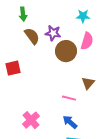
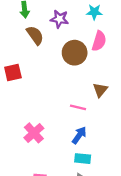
purple star: (53, 33) -> (59, 19), moved
blue arrow: (70, 122) -> (79, 135), turned 84

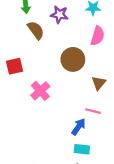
brown circle: (75, 53) -> (73, 59), moved
pink line: (78, 107) -> (93, 111), moved
pink cross: (34, 133) -> (40, 91), moved

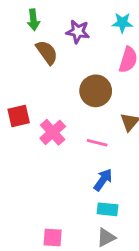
red square: (15, 66) -> (19, 116), moved
pink line: (93, 111) -> (97, 143), moved

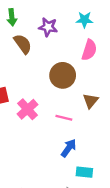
cyan rectangle: (107, 209) -> (84, 172), moved

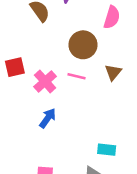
pink line: (64, 118) -> (76, 76), moved
blue arrow: (69, 148) -> (48, 118), moved

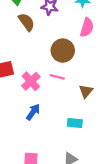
brown triangle: (113, 72) -> (86, 91), moved
cyan rectangle: (107, 150) -> (75, 123), moved

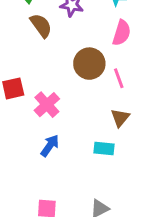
pink line: (57, 77) -> (119, 78), moved, turned 56
cyan rectangle: (75, 123) -> (104, 148), moved

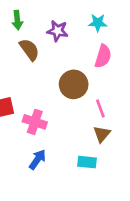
pink line: (119, 78) -> (100, 109), moved
pink cross: (47, 105) -> (35, 122), turned -30

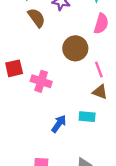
brown triangle: (102, 134) -> (100, 92), turned -49
blue arrow: (37, 159) -> (59, 124), moved

